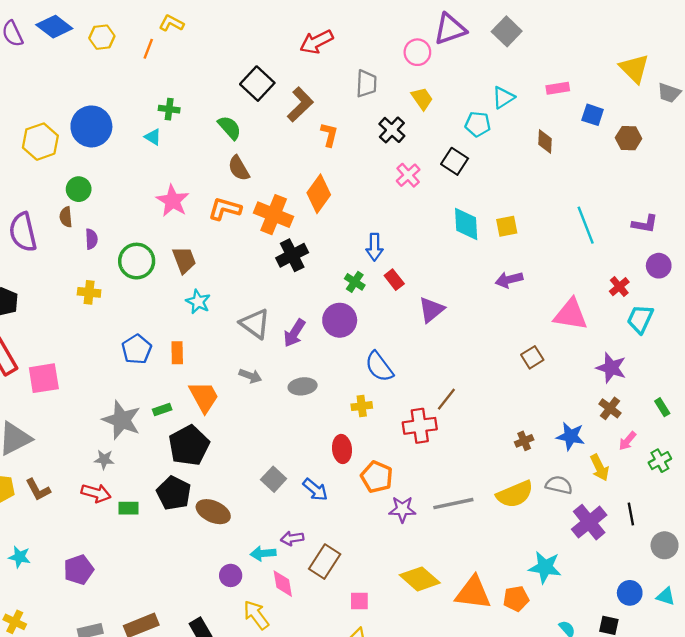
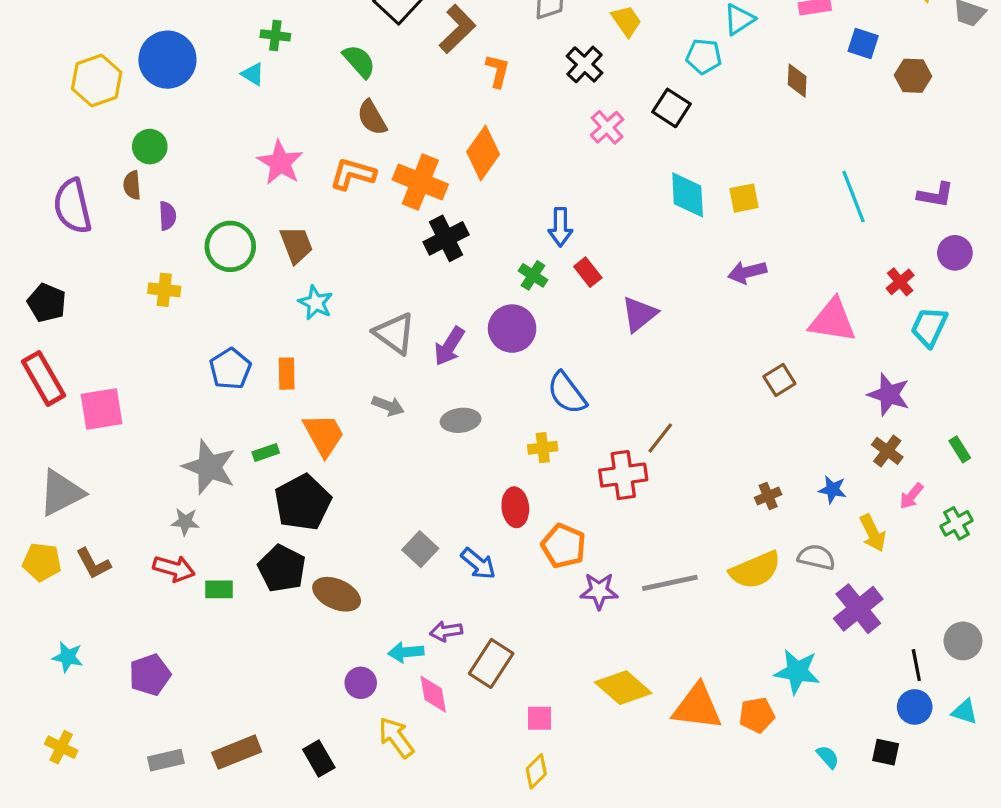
blue star: (571, 436) -> (833, 490), size x0.7
black line: (631, 514) -> (916, 665), moved

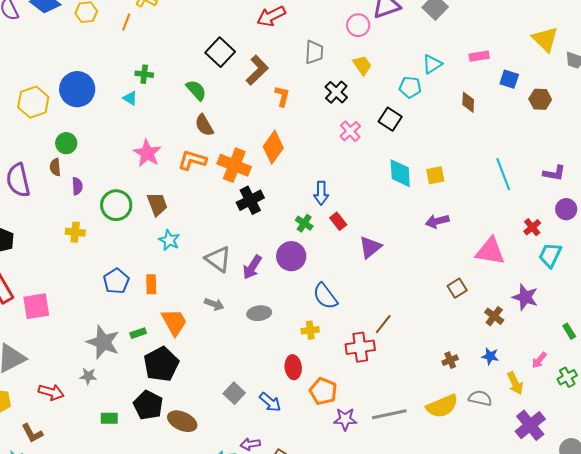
brown cross: (887, 451) -> (494, 316), moved
brown L-shape: (93, 564) -> (32, 433), moved
red arrow: (174, 568) -> (51, 392), moved
purple cross: (858, 609) -> (530, 425), moved

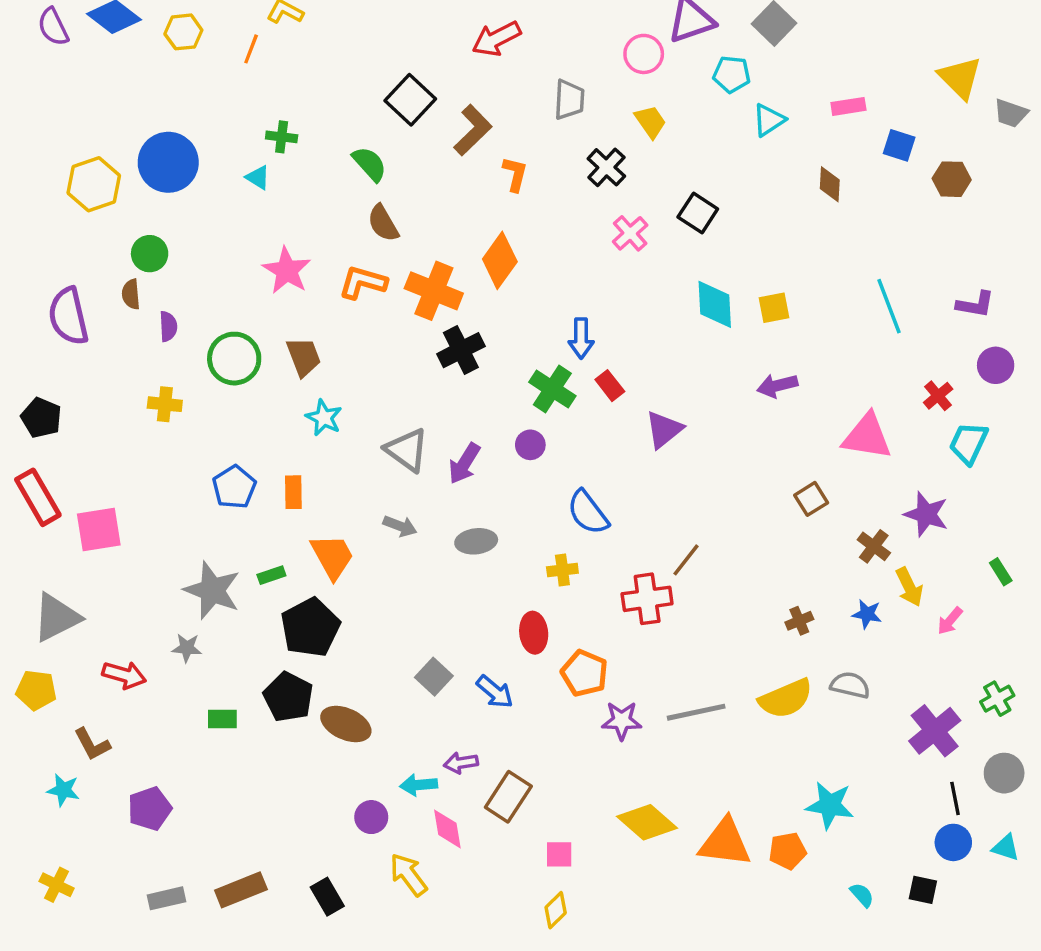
cyan pentagon: (410, 87) -> (732, 74), moved
green cross: (304, 223) -> (552, 389), size x1.5
purple circle: (291, 256) -> (530, 445), size x0.6
green cross: (567, 377) -> (997, 699), moved
yellow arrow: (515, 383) -> (909, 587), moved

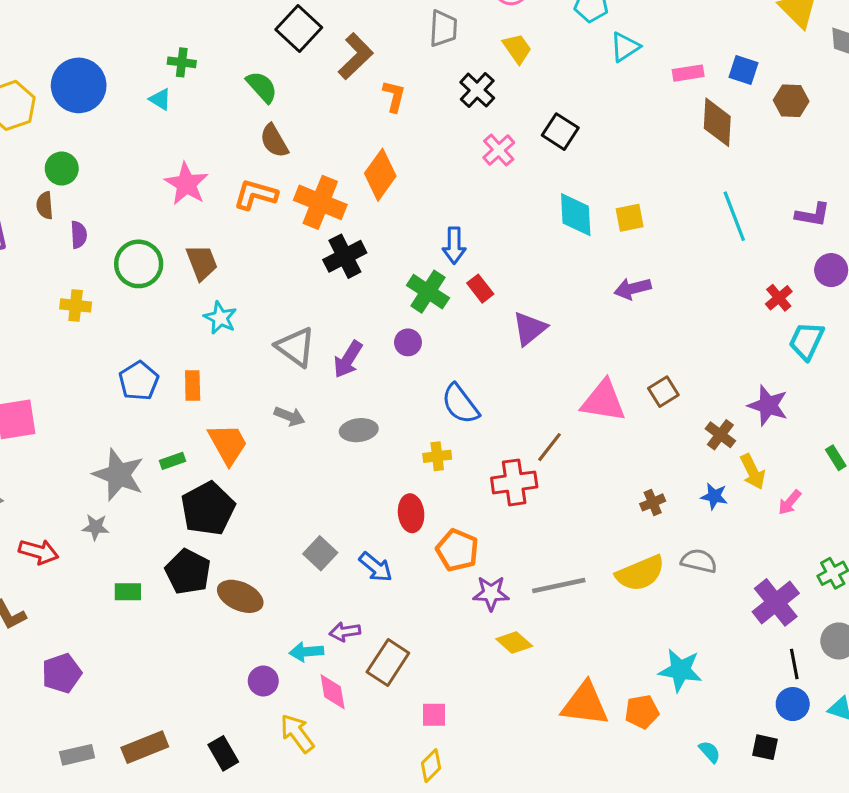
pink rectangle: (848, 106) -> (688, 73), moved
brown diamond: (830, 184) -> (717, 122), moved, size x1.5
pink triangle: (867, 436) -> (603, 401), moved
yellow diamond: (647, 822) -> (514, 642), moved, size x0.7

